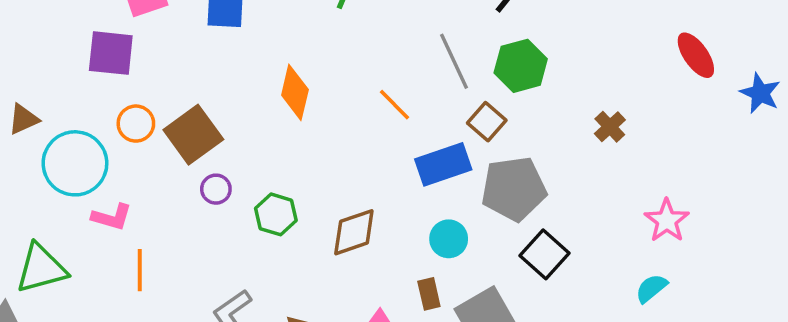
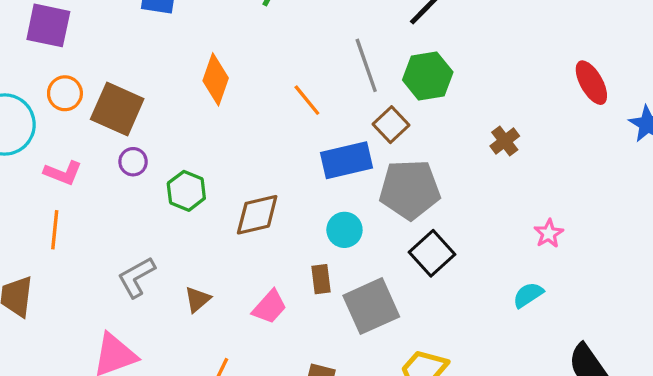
brown square: (193, 135) -> (117, 109), turned -36
pink L-shape: (112, 217) -> (63, 173), moved
pink star: (667, 221) -> (549, 233), size x0.7

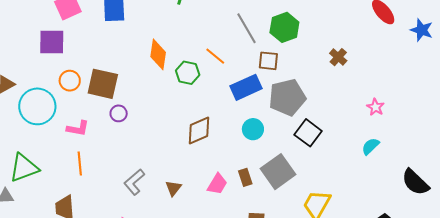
brown square: (391, 125) -> (268, 61), turned -30
green hexagon: (186, 191) -> (188, 73), moved
brown rectangle: (321, 279) -> (245, 177), moved

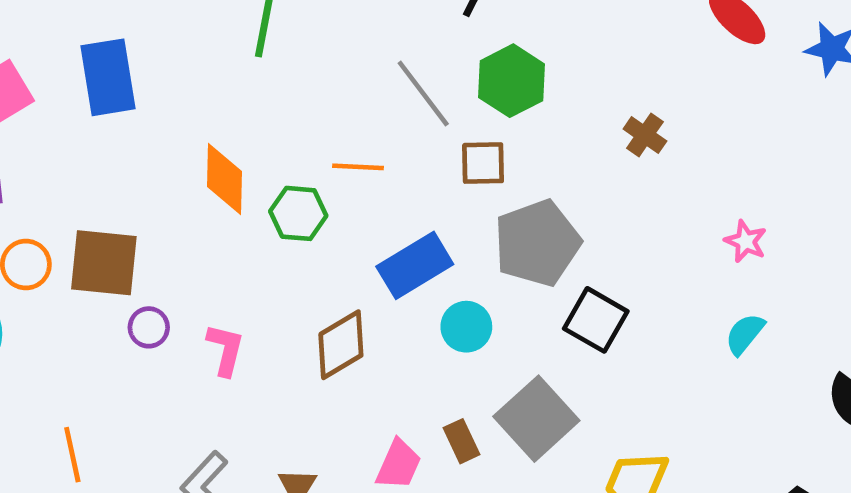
orange line: (215, 56) -> (358, 167), turned -30
blue rectangle: (246, 87) -> (415, 265), moved
pink L-shape: (78, 128) -> (225, 350), moved, turned -80

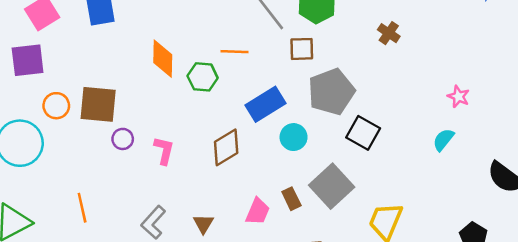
pink star: (746, 241) -> (458, 96), moved

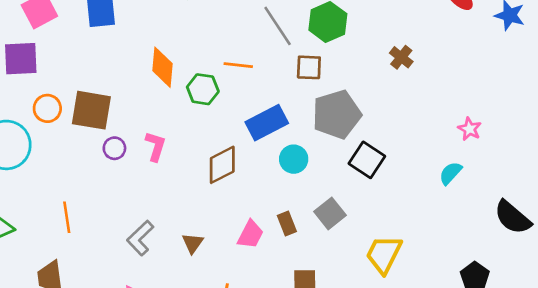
pink L-shape: (164, 150) -> (156, 146), moved
gray square: (332, 186) -> (330, 213), size x0.7

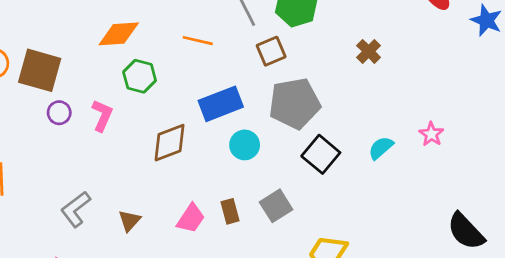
orange diamond: (162, 67) -> (119, 34), turned 75
brown square: (309, 67) -> (271, 51), turned -32
green hexagon: (203, 89) -> (140, 76), moved
cyan semicircle: (450, 173) -> (381, 148), moved

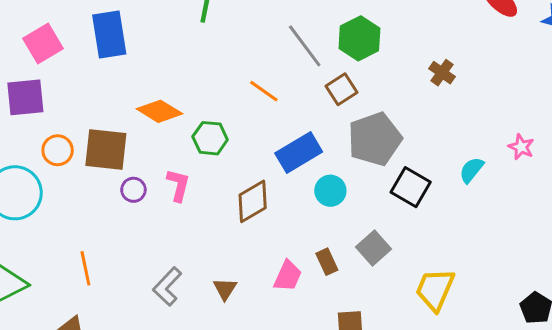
orange diamond: (119, 34) -> (159, 111), moved, turned 45
orange line: (198, 41) -> (264, 91), turned 32

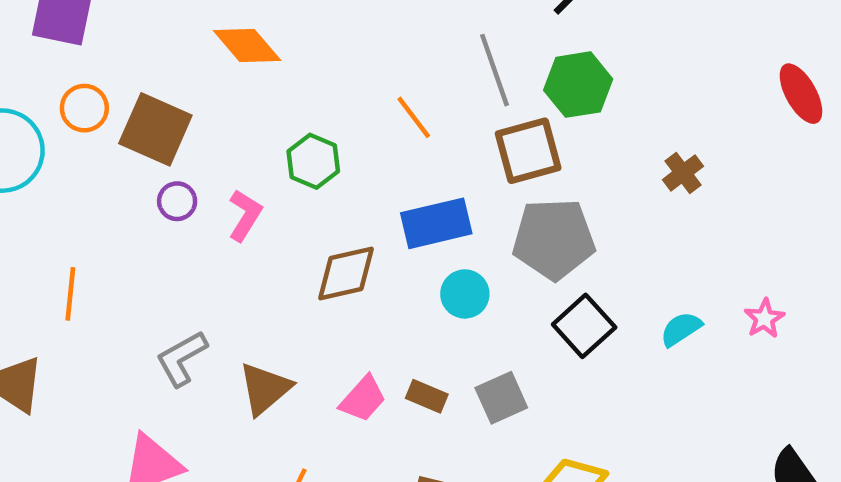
brown square: (341, 89) -> (528, 151), size x1.4
orange diamond: (159, 111) -> (247, 46), moved
brown rectangle: (327, 262) -> (427, 396), turned -60
brown triangle: (225, 289) -> (265, 389), size x1.5

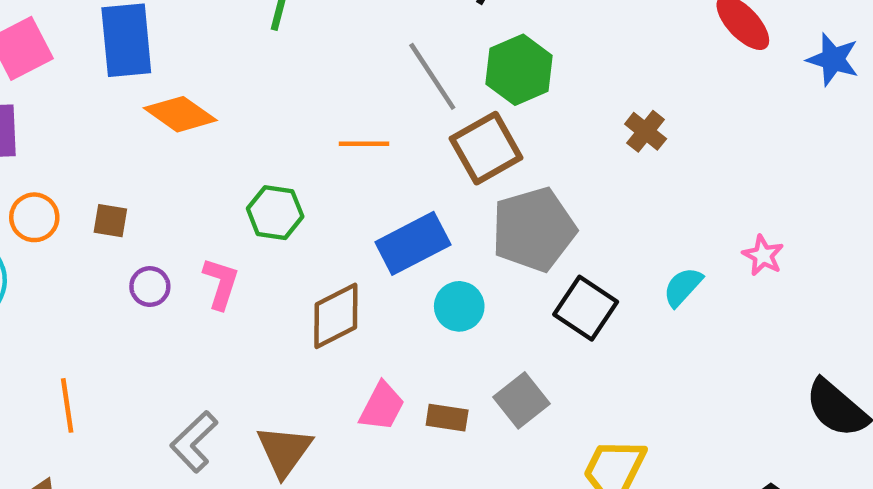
orange line: (414, 117) -> (364, 144), turned -39
brown square: (155, 129) -> (110, 221), size x0.5
pink trapezoid: (363, 399) -> (382, 406), moved

